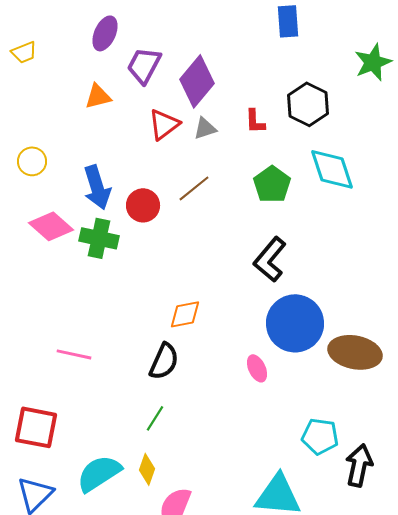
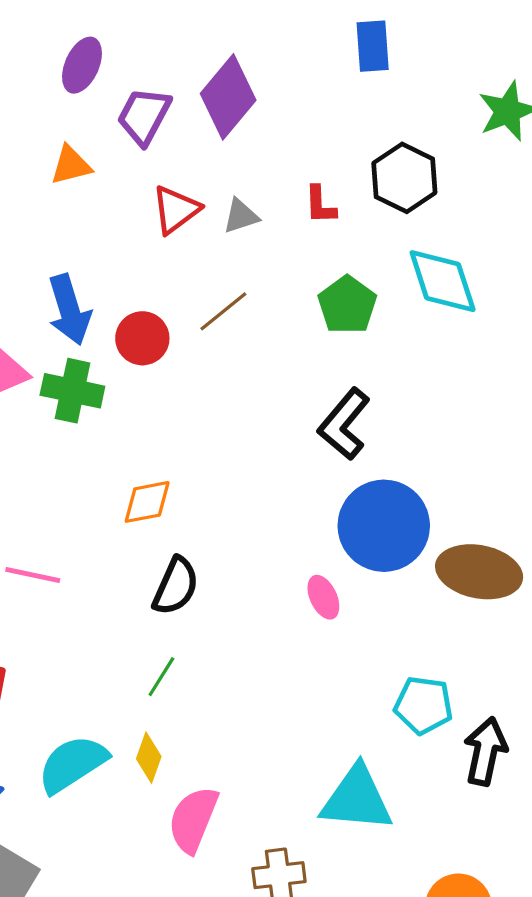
purple diamond: (197, 81) -> (228, 97), moved
orange diamond: (185, 314) -> (147, 502), moved

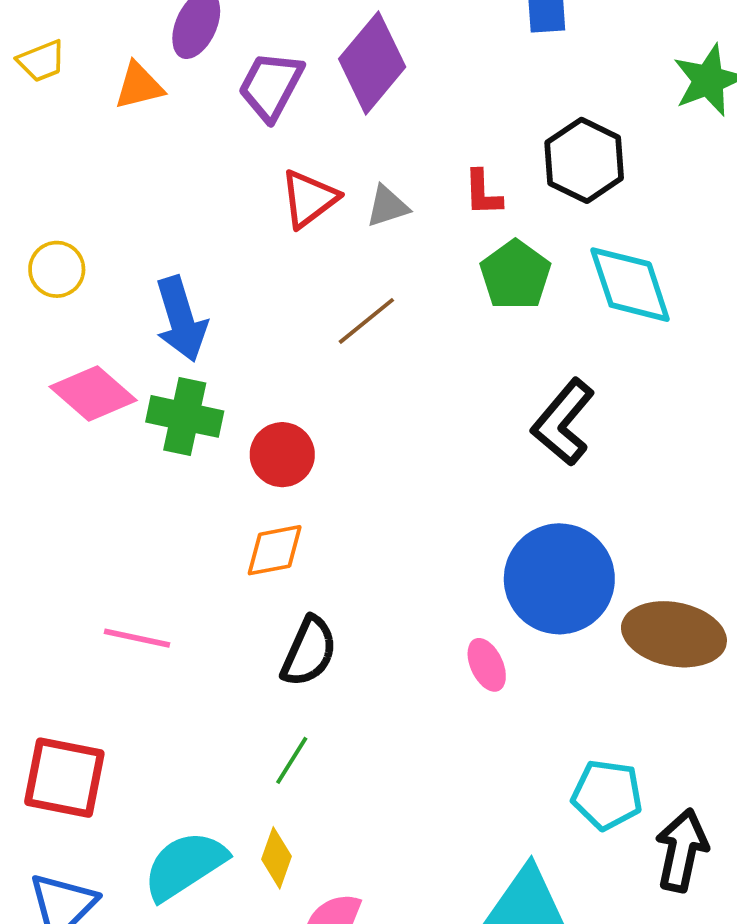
orange triangle: (71, 165) -> (139, 86), moved
green pentagon: (347, 305) -> (515, 275), moved
red circle: (142, 338) -> (282, 455), moved
black L-shape: (344, 424) -> (563, 422), moved

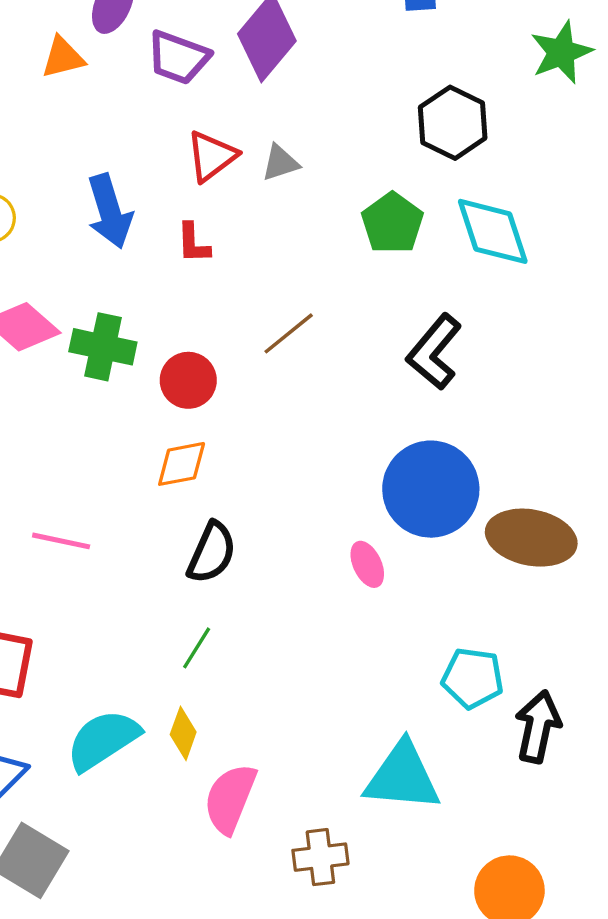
purple trapezoid: (271, 86) -> (178, 57), turned -98
red L-shape: (483, 193) -> (193, 243), moved
blue arrow: (181, 319) -> (110, 211), moved
brown line: (366, 321) -> (289, 333), moved

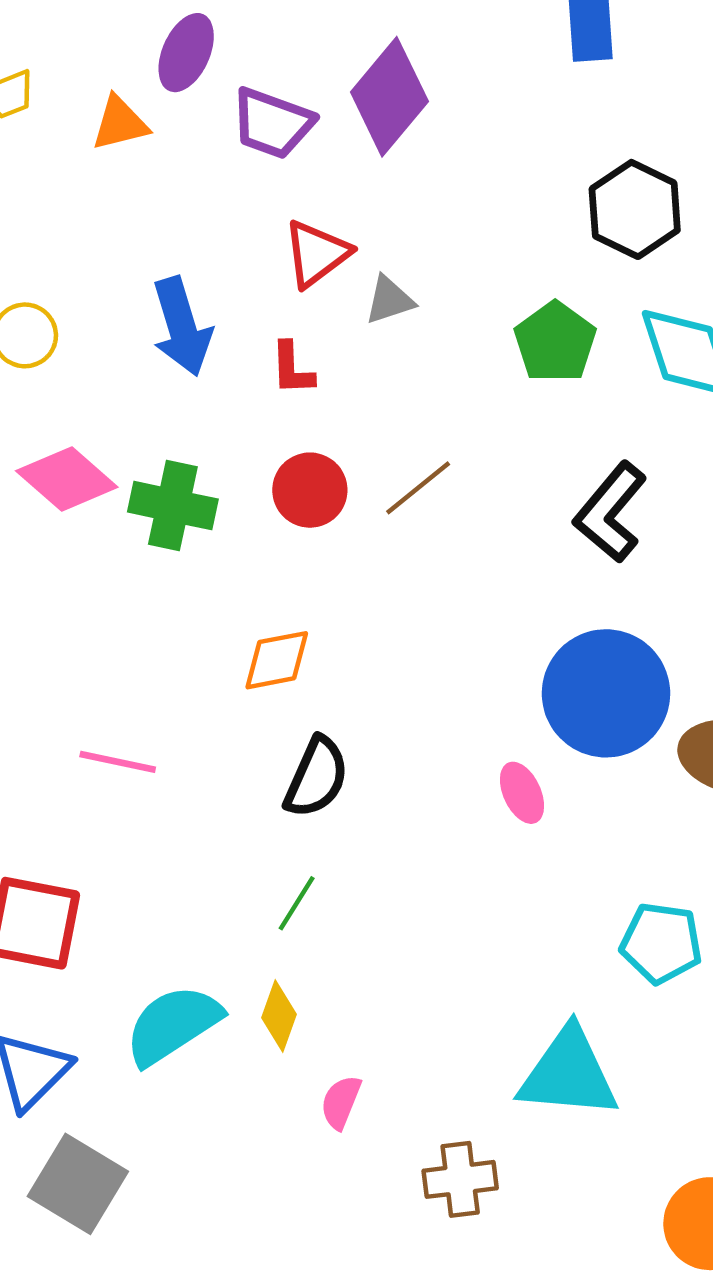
gray triangle: (280, 163) -> (389, 300), moved
red circle: (188, 380) -> (310, 490), moved
pink semicircle: (230, 799) -> (341, 1102), size x0.6

